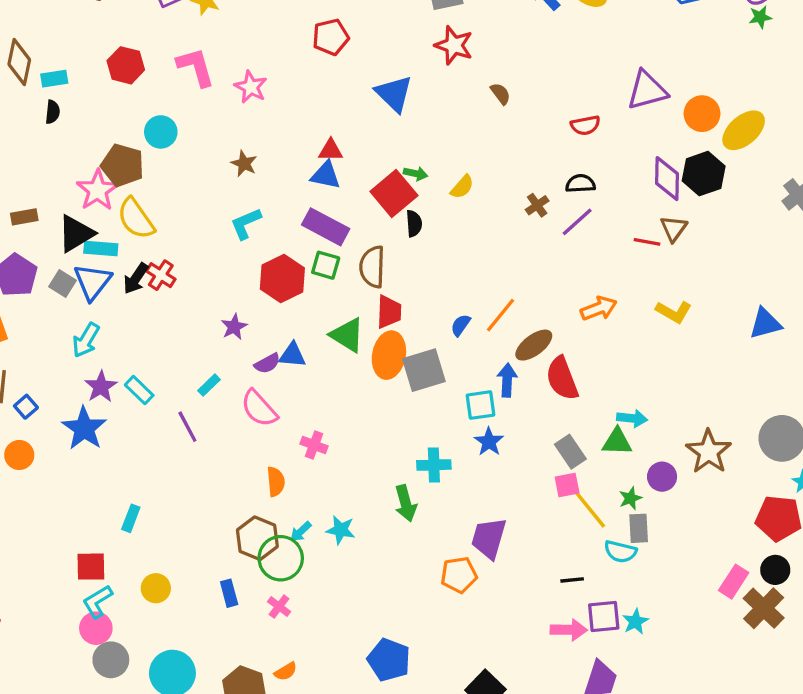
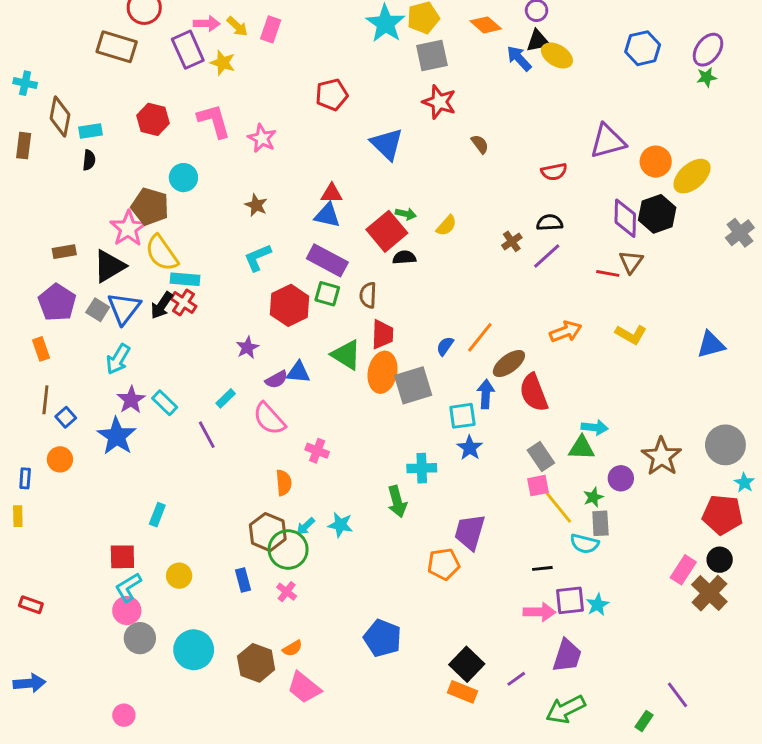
black semicircle: (414, 224) -> (404, 257), turned -90
cyan rectangle: (101, 249) -> (185, 279), moved
brown semicircle: (372, 267) -> (368, 295), size x0.7

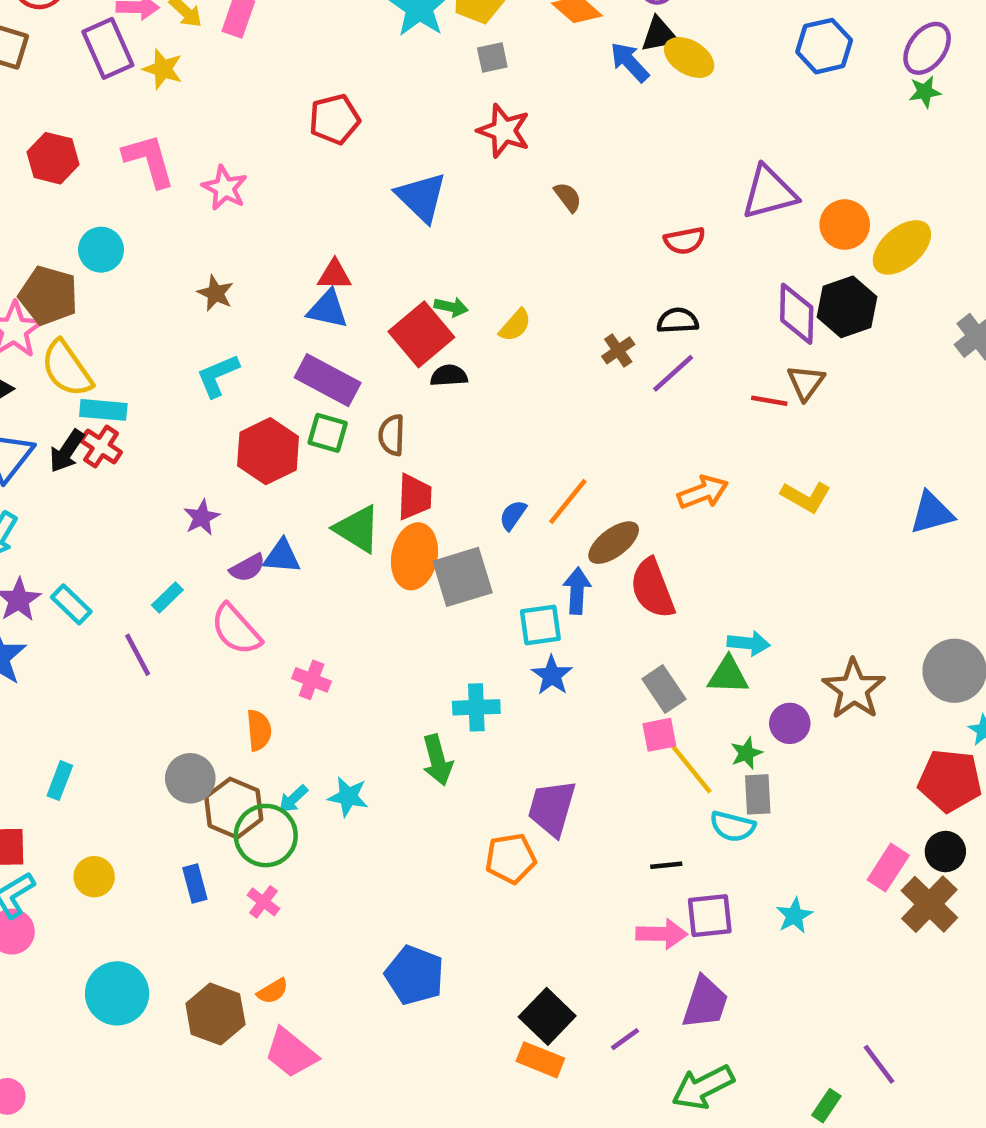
gray square: (432, 55) -> (492, 57), size x0.6
cyan star: (598, 605) -> (794, 916), moved
gray circle: (140, 638) -> (190, 778), moved

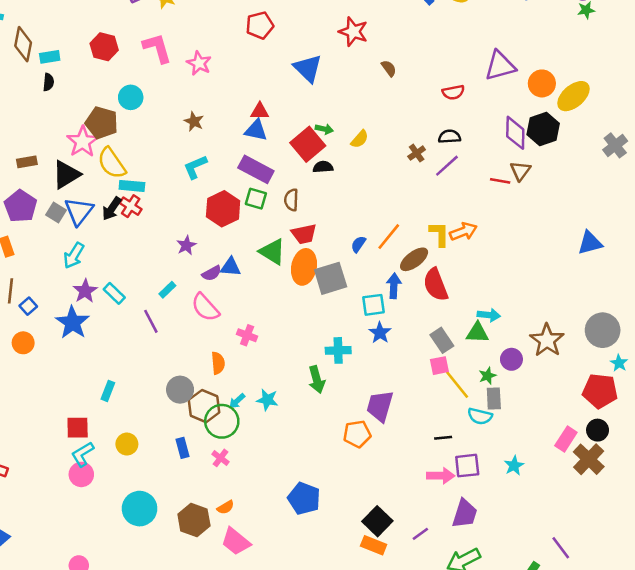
red trapezoid: (415, 497) -> (304, 234), turned 76
yellow L-shape: (806, 497) -> (439, 234), moved, turned -120

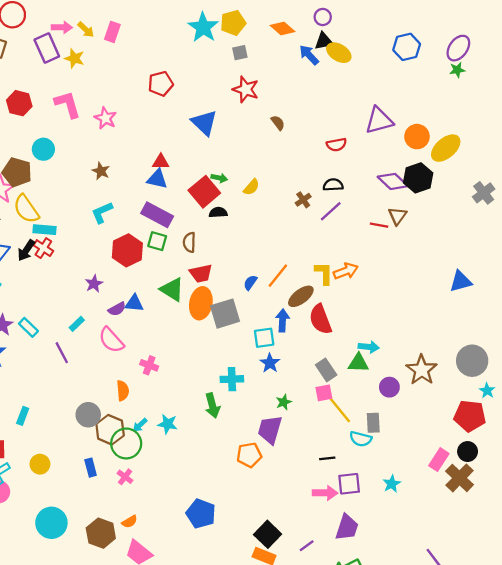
purple diamond: (515, 133) -> (393, 181), turned -48
green star: (487, 376) -> (284, 402), moved

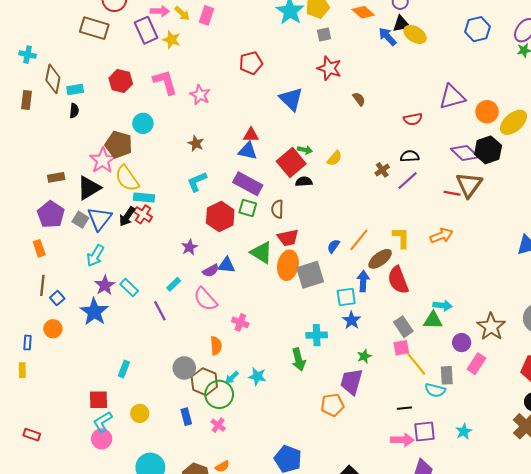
brown triangle: (397, 216) -> (469, 185), size x1.5
orange arrow: (346, 271) -> (441, 236), moved
pink rectangle: (439, 460) -> (476, 364), moved

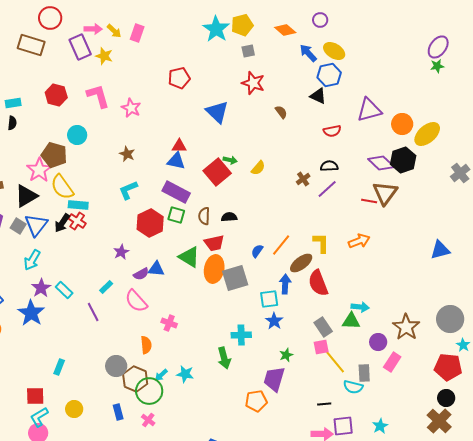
black triangle: (401, 24) -> (318, 96), moved, turned 36
blue hexagon: (477, 29) -> (329, 75), moved
black semicircle: (304, 182) -> (229, 217), moved

